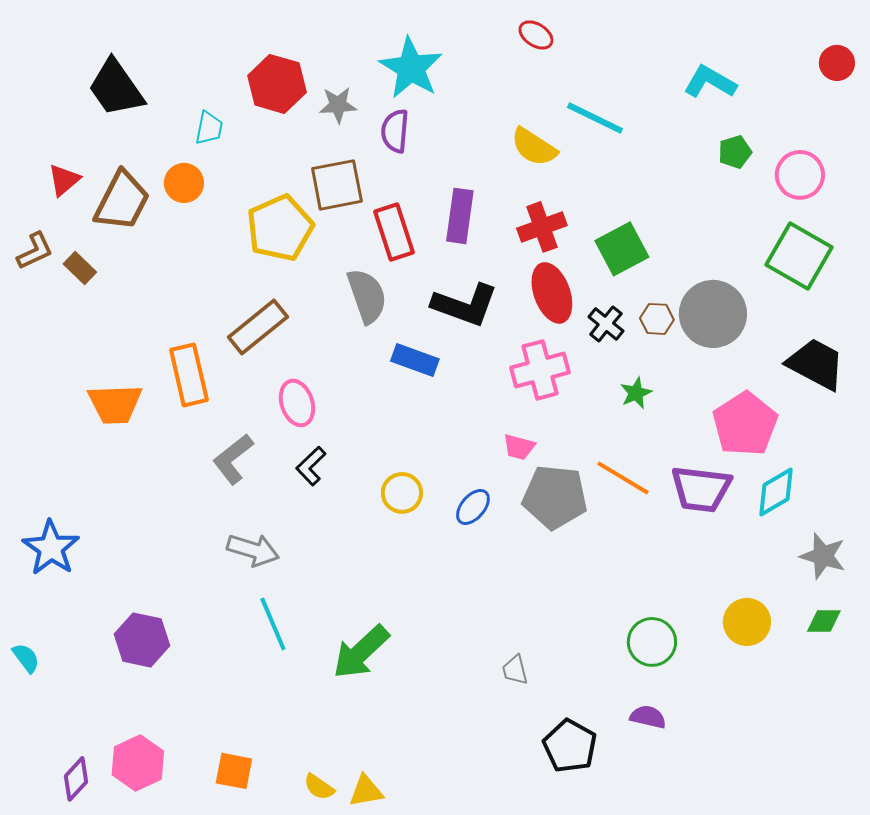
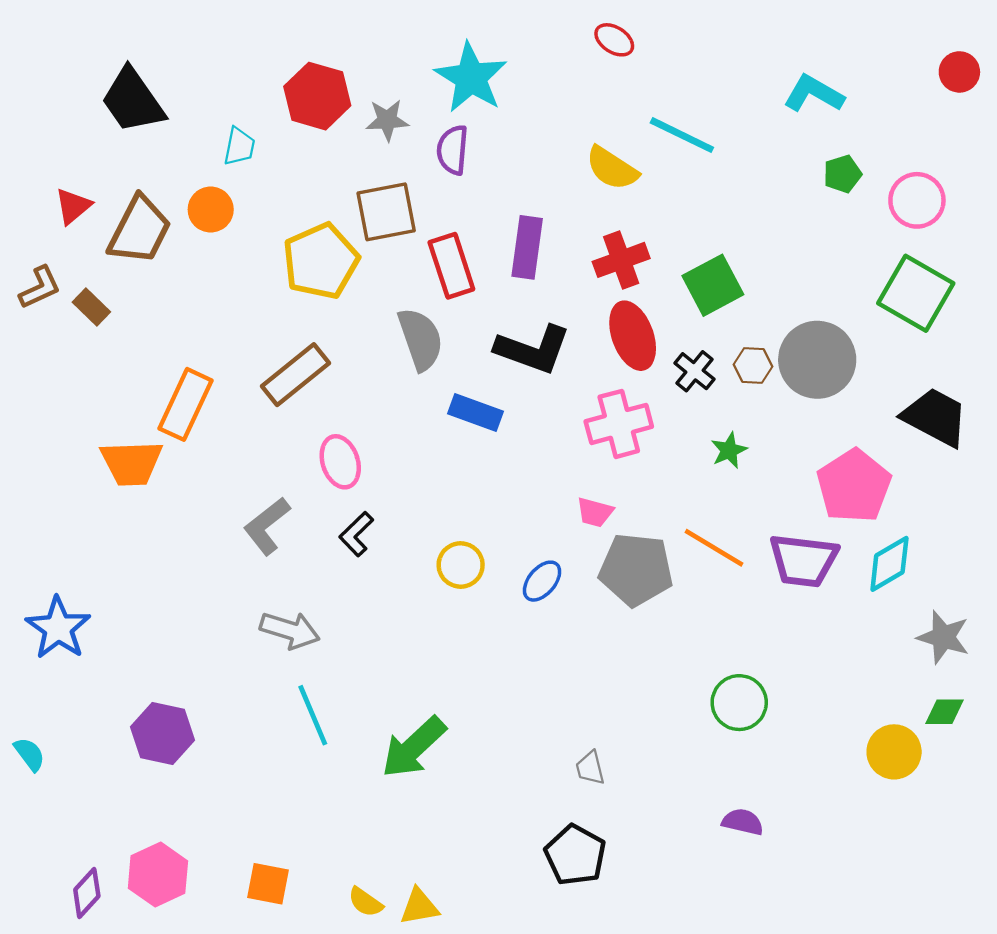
orange rectangle: (189, 375) -> (185, 404), moved, turned 38
yellow circle: (747, 622) -> (894, 752), moved
green circle: (652, 642) -> (739, 703), moved
black pentagon: (570, 746) -> (575, 855), moved

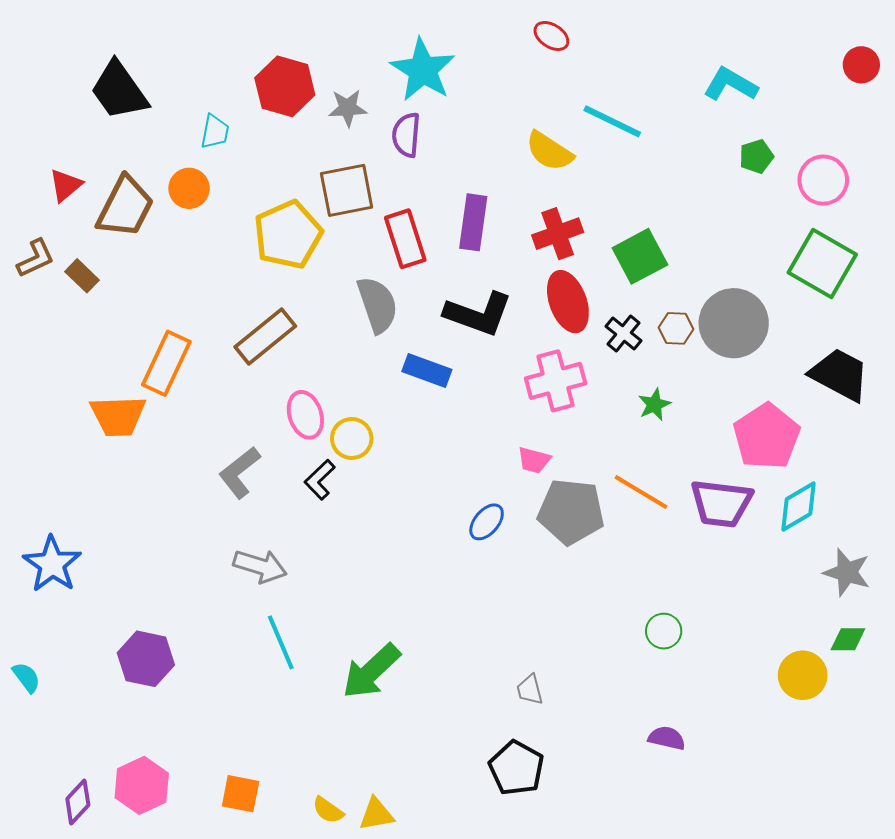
yellow circle: (461, 565) -> (352, 439), moved
green circle: (739, 703) -> (664, 631), size x0.7

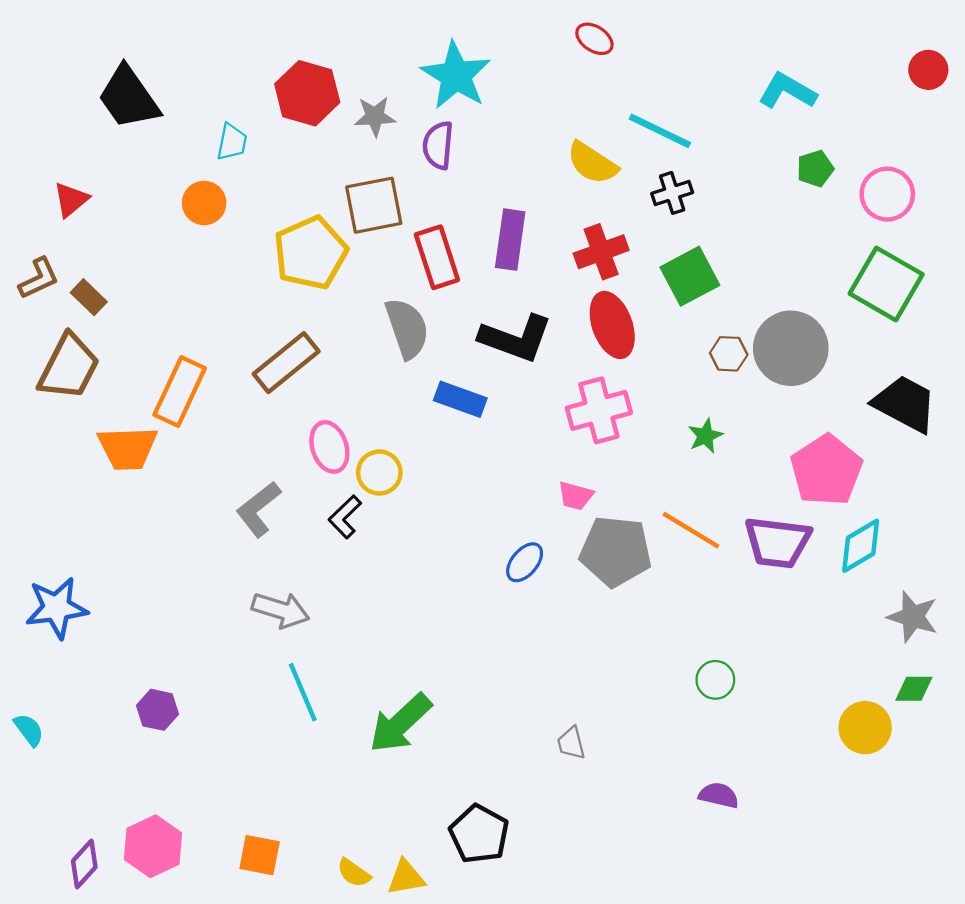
brown trapezoid: (125, 207) -> (69, 367), moved
black cross: (624, 333) -> (672, 193), moved, turned 33
blue star: (52, 564) -> (57, 608), turned 30
purple hexagon: (146, 659) -> (157, 710), size x0.7
black pentagon: (516, 768) -> (479, 834), moved

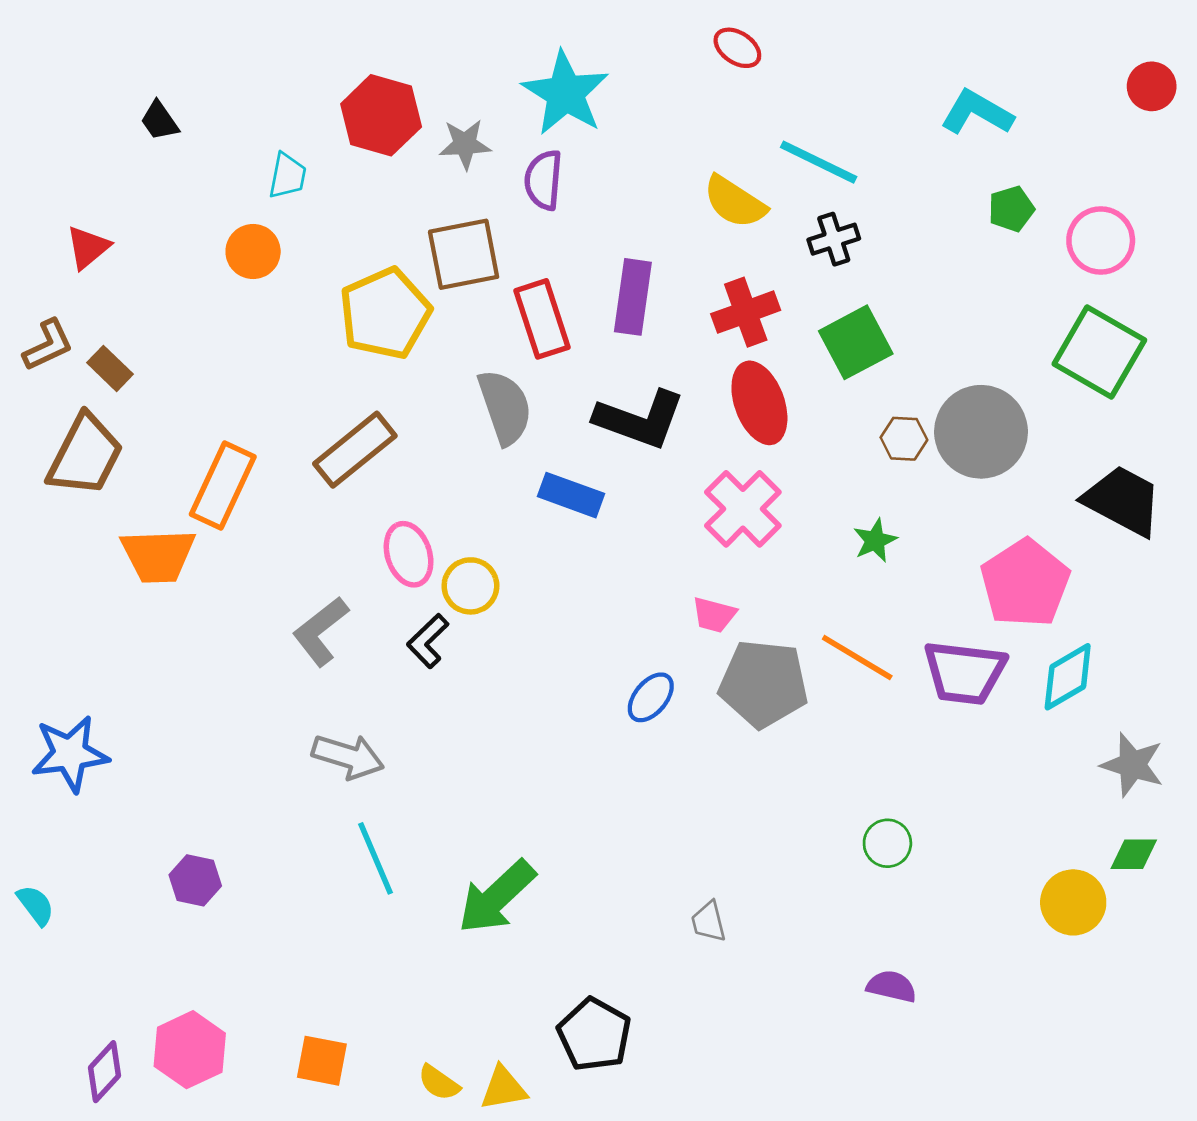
black trapezoid: (129, 98) -> (159, 121), size x0.5
pink cross: (599, 410) -> (743, 509), turned -30

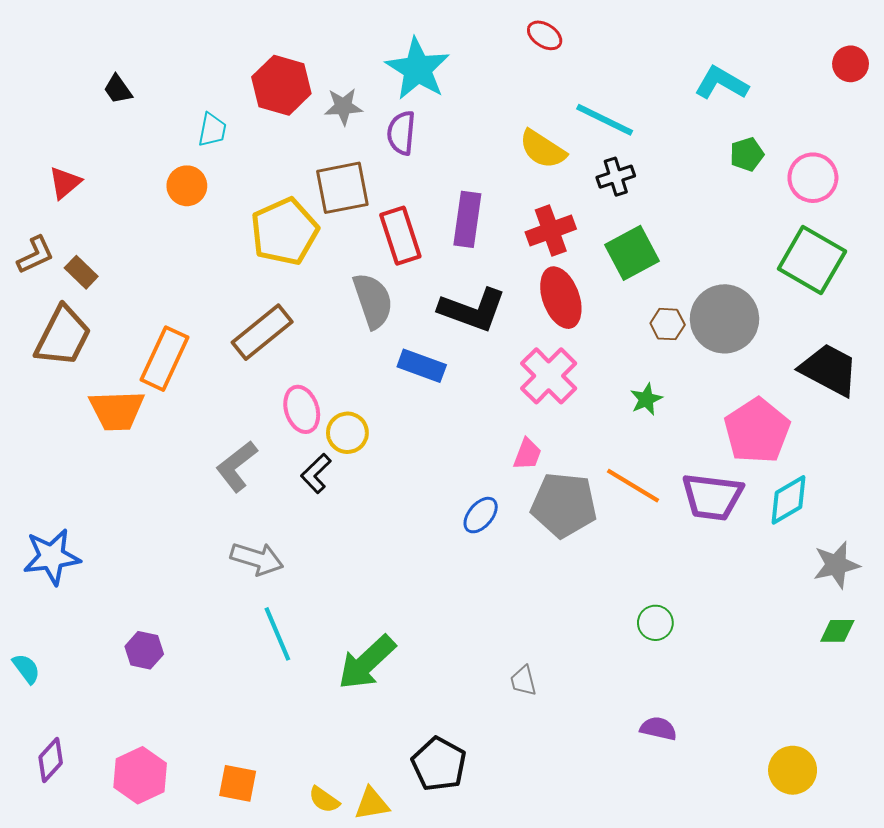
pink trapezoid: (714, 615) -> (527, 454), turned -84
gray star: (1132, 765) -> (836, 565), turned -30
yellow circle: (1073, 902) -> (793, 770), moved
purple diamond: (104, 1072) -> (51, 760), moved

